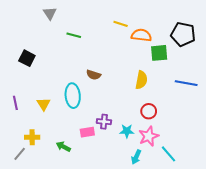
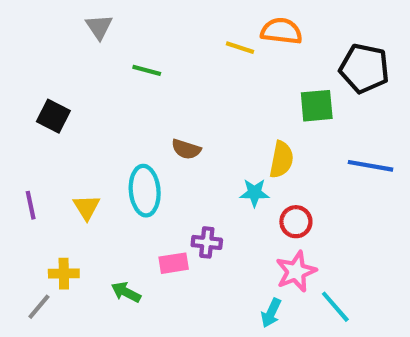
orange semicircle: (141, 35) -> (281, 31), moved
cyan star: (127, 131) -> (254, 193), moved

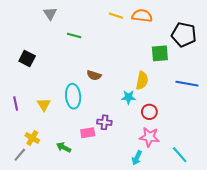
yellow line: (240, 48) -> (116, 16), moved
pink star: (296, 271) -> (149, 137), turned 30
yellow cross: (64, 274) -> (32, 138), turned 32
cyan line: (335, 307) -> (180, 155), moved

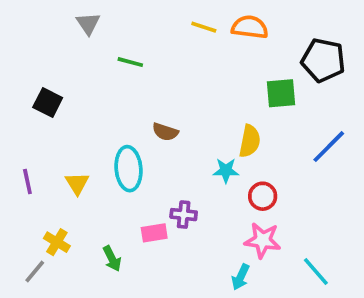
blue line: (187, 84) -> (329, 147), turned -55
green arrow: (64, 147) -> (112, 259), turned -144

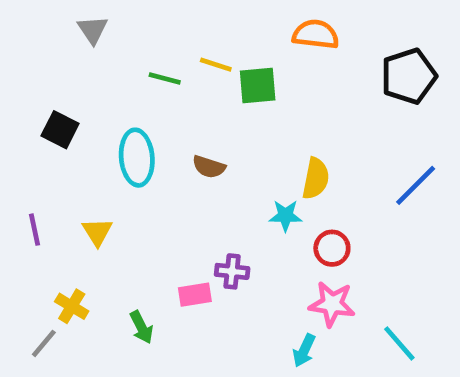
gray triangle: (88, 23) -> (93, 30), moved
yellow line: (204, 27) -> (216, 65), moved
black pentagon: (323, 60) -> (409, 76), turned -30
green square: (281, 93) -> (258, 86), moved
cyan ellipse: (129, 169) -> (137, 158), moved

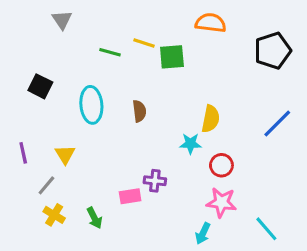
brown semicircle: (209, 167) -> (139, 111), turned -115
yellow cross: (72, 306) -> (54, 215), moved
gray line: (44, 343) -> (46, 185), moved

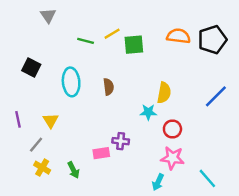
orange semicircle: (211, 23) -> (178, 36), moved
yellow line: (144, 43) -> (112, 34), turned -49

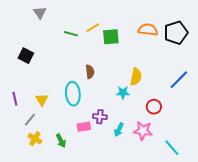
cyan ellipse: (71, 82) -> (73, 94), moved
red circle: (172, 129) -> (154, 107), moved
cyan arrow: (158, 182) -> (119, 130), moved

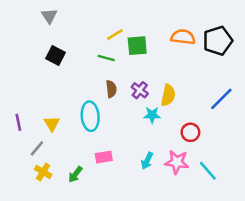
green line: (71, 34) -> (106, 58), moved
black square: (26, 56) -> (55, 56), moved
purple cross: (100, 117) -> (140, 90), moved, turned 32
green arrow: (61, 141) -> (75, 174), turned 64
cyan line: (172, 148) -> (208, 171), moved

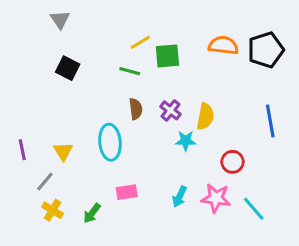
blue line: (221, 99) -> (270, 121), turned -55

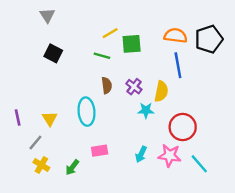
blue line: (270, 121) -> (178, 65), moved
red circle: (233, 162) -> (183, 127), size x1.5

